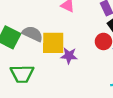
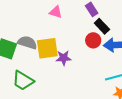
green trapezoid: (22, 74) -> (23, 81), turned 40

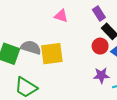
purple star: (64, 58) -> (101, 75), moved

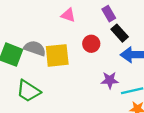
red circle: (100, 46) -> (91, 44), moved

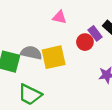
purple rectangle: (109, 14) -> (95, 33), moved

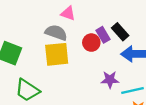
gray semicircle: (31, 53) -> (56, 33), moved

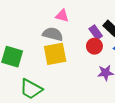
red circle: (91, 43) -> (94, 46), moved

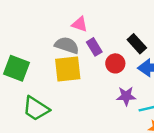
purple rectangle: (96, 32) -> (94, 47), moved

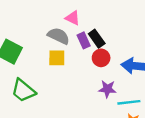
black rectangle: (137, 44) -> (97, 39), moved
yellow square: (68, 69) -> (57, 58), size x0.7

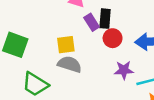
gray semicircle: (59, 36) -> (70, 64), moved
black rectangle: (97, 39) -> (105, 19), turned 48

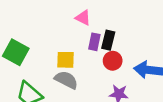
purple rectangle: (92, 22) -> (94, 42), turned 35

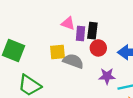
pink triangle: (83, 18) -> (68, 23), moved
gray semicircle: (66, 80) -> (73, 61), moved

